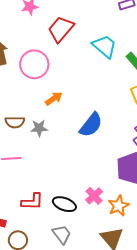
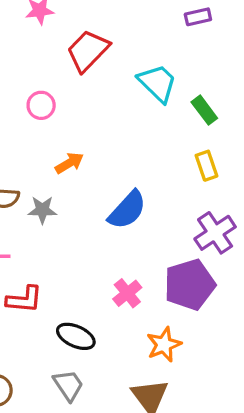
pink circle: (34, 64) -> (41, 105), size x0.6
pink cross: (94, 196) -> (127, 293), moved
red L-shape: (32, 202) -> (24, 299), moved

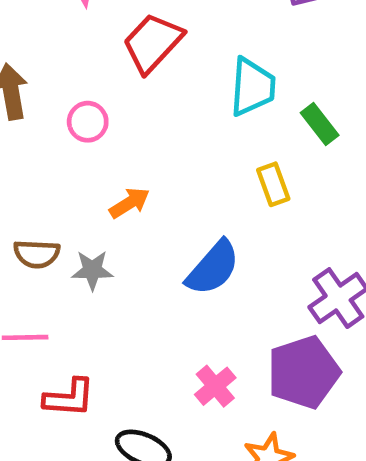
cyan trapezoid: (157, 83) -> (252, 87), turned 51
yellow rectangle: (207, 166) -> (273, 184), moved

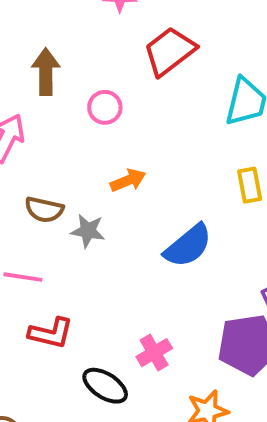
pink cross: (215, 386) -> (154, 353), moved

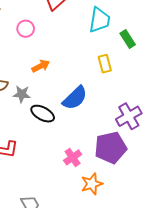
pink cross: (154, 353) -> (73, 157), moved
black ellipse: (105, 386) -> (43, 114), moved

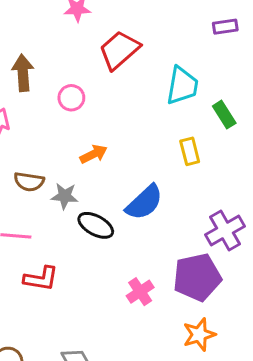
orange star: (92, 184) -> (199, 335), moved

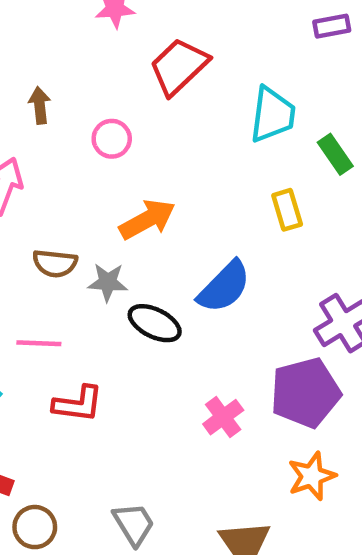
brown arrow: (23, 73) -> (40, 105), size x0.7
orange arrow: (94, 154) -> (147, 219), size x1.4

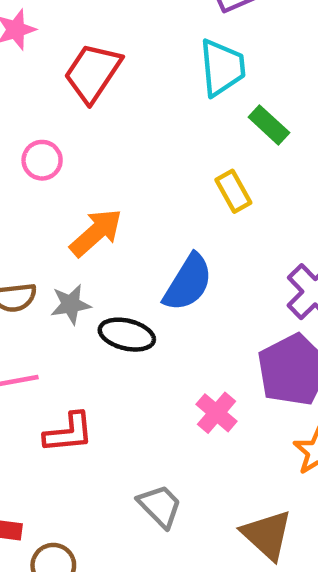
cyan trapezoid: (273, 115) -> (222, 68), moved
gray trapezoid: (134, 524) -> (160, 506), moved

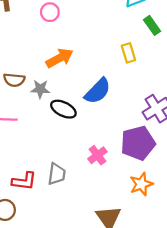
pink circle: (42, 160) -> (50, 12), moved
red L-shape: (69, 433) -> (24, 181), moved
gray trapezoid: (160, 506) -> (57, 174), moved, turned 40

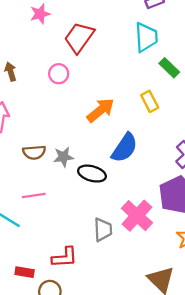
orange arrow: (60, 58) -> (101, 110), moved
pink cross: (97, 155) -> (137, 216), size x1.5
gray trapezoid: (57, 174) -> (103, 230), moved

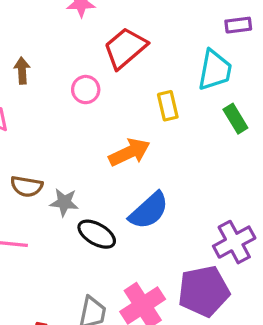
yellow rectangle: (150, 101) -> (168, 106), moved

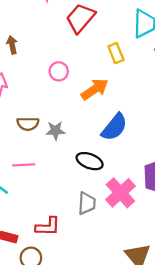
pink circle: (86, 90) -> (59, 71), moved
black ellipse: (97, 234) -> (90, 161), moved

